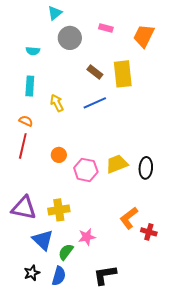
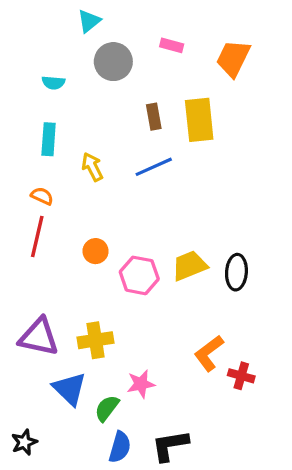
brown rectangle: (95, 72) -> (154, 117), turned 42
black star: (32, 273) -> (24, 442), moved
blue semicircle: (59, 276) -> (120, 447), moved

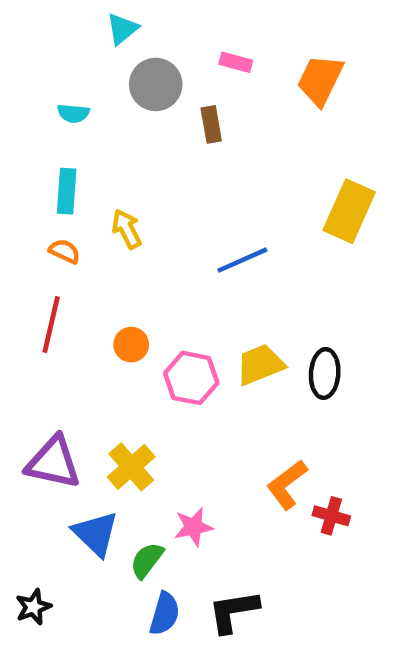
brown rectangle: (154, 117) -> (211, 124), moved
yellow rectangle: (199, 120) -> (349, 211), moved, turned 30
blue line: (154, 167) -> (242, 260), moved
orange semicircle: (42, 196) -> (64, 251), moved
yellow cross: (96, 340) -> (131, 467), turned -32

